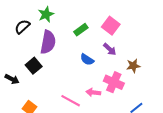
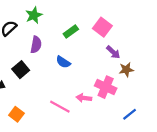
purple semicircle: (48, 42) -> (36, 45), size x0.7
purple arrow: (110, 49) -> (113, 52), moved
blue semicircle: (87, 60) -> (63, 62), moved

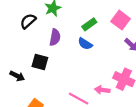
blue semicircle: (63, 62) -> (85, 44), moved
black square: (21, 70) -> (40, 62), turned -35

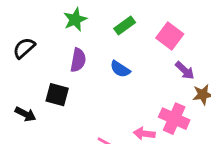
black semicircle: (28, 21) -> (24, 48), moved
green rectangle: (89, 24) -> (125, 25), moved

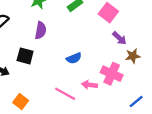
blue semicircle: (120, 69) -> (74, 58), moved, turned -56

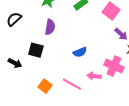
orange square: (21, 101) -> (45, 86), moved

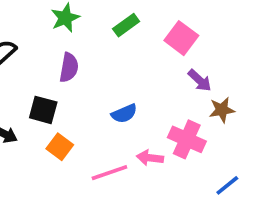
pink line: (72, 84) -> (109, 173), turned -48
orange square: (45, 86) -> (60, 147), moved

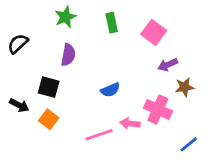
green rectangle: (126, 25) -> (112, 23), turned -66
purple arrow: (200, 80) -> (168, 65), turned 114
orange square: (60, 147) -> (49, 119), moved

